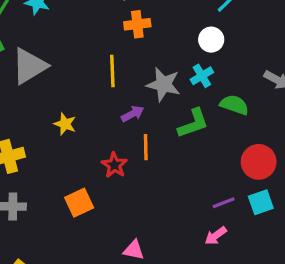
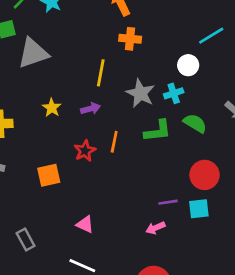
purple arrow: (133, 114) -> (91, 109), moved

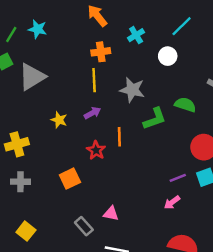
orange cross: (130, 39) -> (101, 52), moved
cyan cross: (174, 93) -> (136, 35), moved
gray rectangle: (26, 240) -> (84, 226), moved

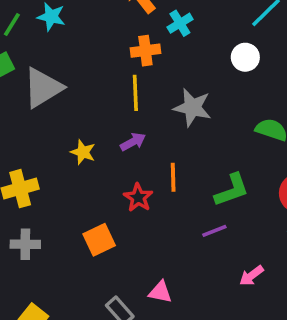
cyan cross: (136, 35) -> (180, 23), moved
green L-shape: (155, 119) -> (232, 190), moved
purple line: (178, 178) -> (214, 231), moved

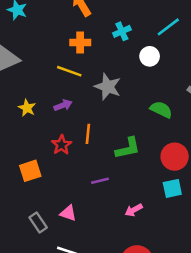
cyan cross: (180, 23) -> (122, 31), moved
yellow line: (135, 93) -> (69, 71), turned -75
purple line: (214, 231) -> (100, 181), moved

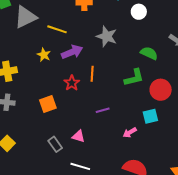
yellow line: (69, 71) -> (57, 29), moved
purple arrow: (63, 105) -> (72, 52), size x1.5
green L-shape: (128, 148) -> (134, 78), moved
cyan square: (172, 188) -> (150, 116), moved

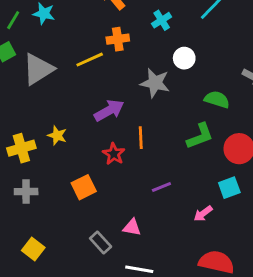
white circle: (139, 12) -> (184, 58), moved
yellow line: (57, 29) -> (90, 60), moved, turned -36
yellow star: (44, 55) -> (57, 136), moved

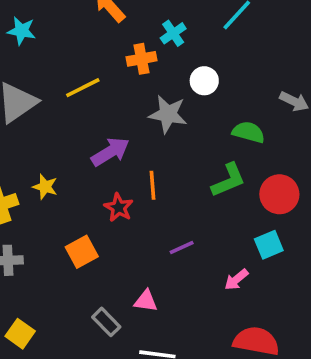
orange cross: (118, 39) -> (142, 59), moved

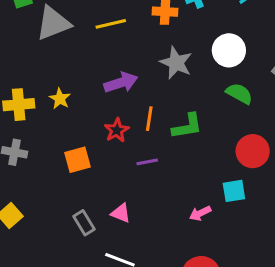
white circle: (204, 81) -> (229, 50), moved, size x1.4
green L-shape: (228, 180) -> (187, 126), moved
purple line: (182, 248) -> (147, 162), moved

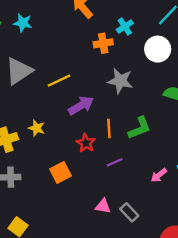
yellow line: (111, 24) -> (59, 81), moved
white circle: (229, 50) -> (158, 49), moved
pink arrow: (200, 213) -> (159, 175), moved
gray rectangle: (84, 223) -> (129, 212), moved

